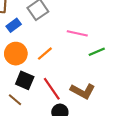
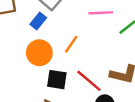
blue rectangle: (14, 25) -> (38, 21), moved

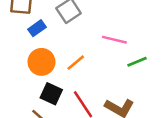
blue rectangle: (38, 21) -> (37, 28), moved

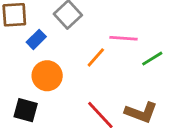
orange line: (76, 63) -> (96, 57), moved
black square: (51, 94) -> (26, 110), moved

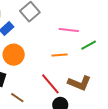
orange line: (96, 57) -> (60, 55), moved, turned 42

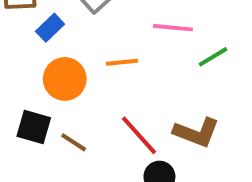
orange line: (60, 55) -> (122, 62), moved
brown line: (17, 98) -> (74, 142), moved

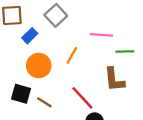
green line: (213, 57) -> (125, 52), turned 30
orange line: (122, 62) -> (72, 55), turned -54
brown L-shape: (196, 132) -> (114, 80), moved, turned 64

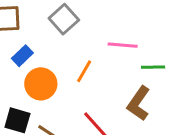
blue rectangle: (30, 36) -> (22, 56), moved
brown L-shape: (114, 80) -> (139, 103), turned 40

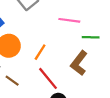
orange line: (84, 71) -> (40, 52), moved

